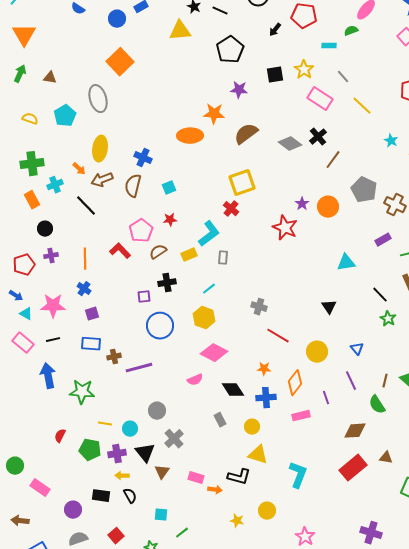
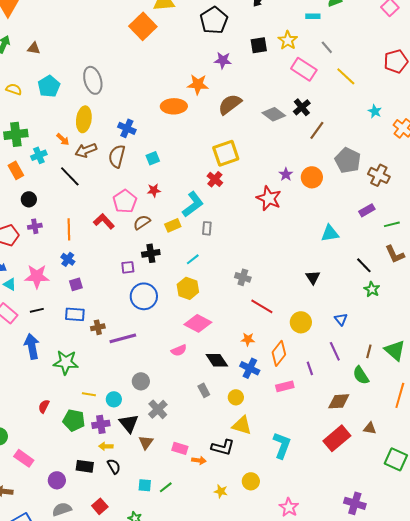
orange square: (120, 62) -> (143, 26), moved
gray ellipse: (98, 99) -> (93, 80), moved
blue cross: (266, 398) -> (250, 368), turned 30
green line: (182, 533) -> (166, 487), moved

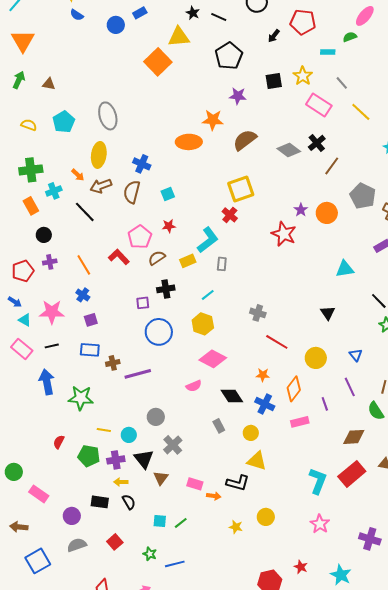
orange line: (69, 229) -> (84, 265), turned -30
cyan L-shape: (282, 445) -> (318, 481), moved
pink star: (289, 507) -> (320, 524), moved

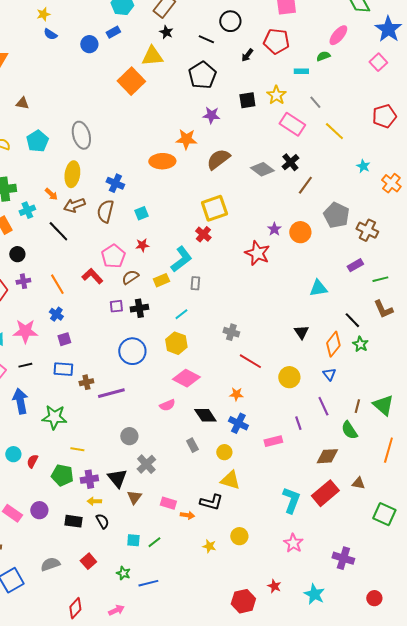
black line: (219, 17) -> (206, 39), moved
purple square: (143, 303) -> (116, 306), moved
orange diamond: (294, 389) -> (333, 344), moved
cyan circle: (129, 435) -> (13, 454), moved
purple circle: (72, 516) -> (39, 510), moved

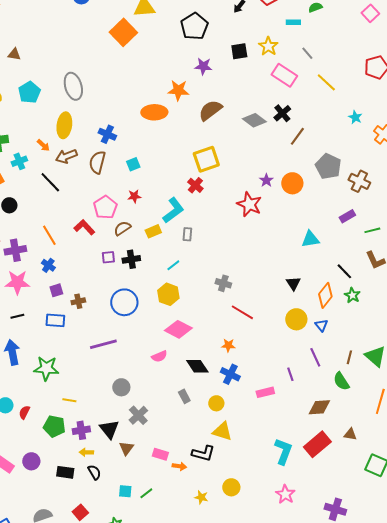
purple cross: (23, 281) -> (15, 250), moved, size x1.5
yellow circle: (289, 377) -> (296, 319), moved
brown cross: (86, 382) -> (78, 301), moved

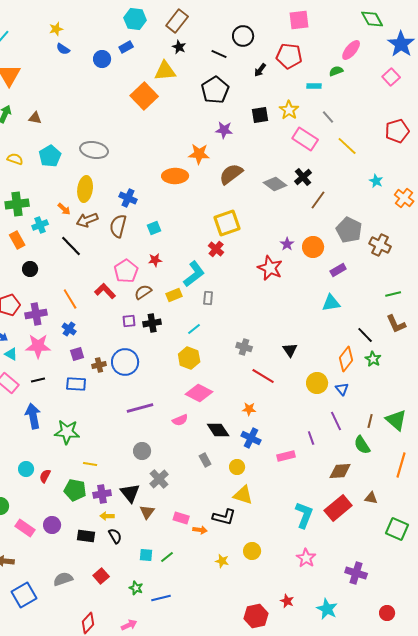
gray ellipse: (73, 86) -> (94, 150), turned -64
purple rectangle: (347, 216) -> (338, 270), moved
black triangle: (293, 283) -> (290, 350), moved
blue circle: (124, 302) -> (125, 362), moved
purple line: (103, 344) -> (140, 408), moved

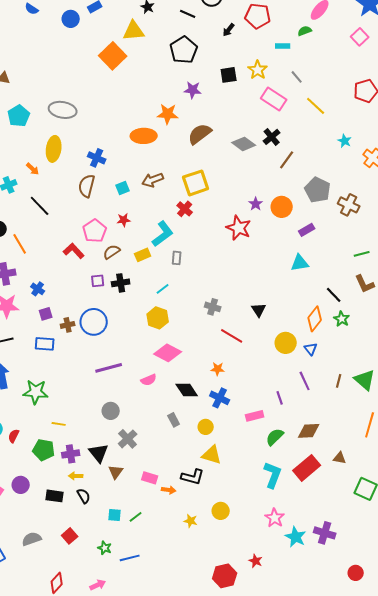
brown arrow: (87, 220) -> (153, 180), moved
orange line: (70, 299) -> (20, 244), moved
green semicircle: (362, 445) -> (275, 437), moved, turned 78
cyan star: (327, 609) -> (296, 537), moved

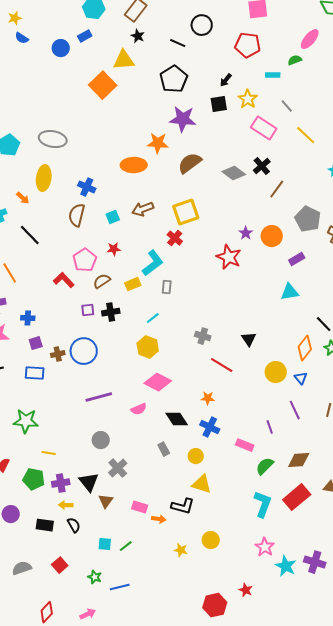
black arrow: (229, 30) -> (226, 80), moved
purple star: (193, 90) -> (183, 119), size x1.5
blue cross: (38, 289) -> (28, 318), turned -32
pink rectangle: (255, 416) -> (245, 445), turned 36

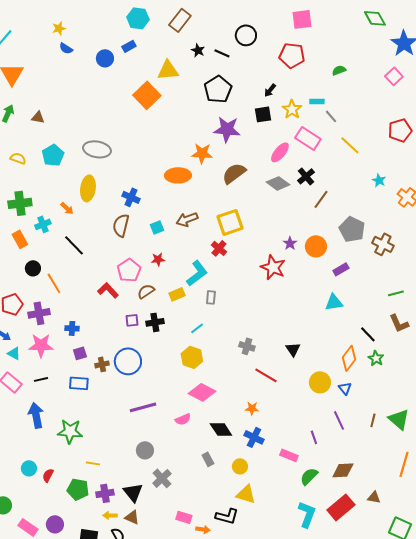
black star: (138, 36) -> (198, 50), moved
pink ellipse: (310, 39) -> (280, 152), moved
cyan rectangle: (273, 75) -> (317, 101), moved
brown triangle: (106, 501) -> (132, 517), moved, turned -42

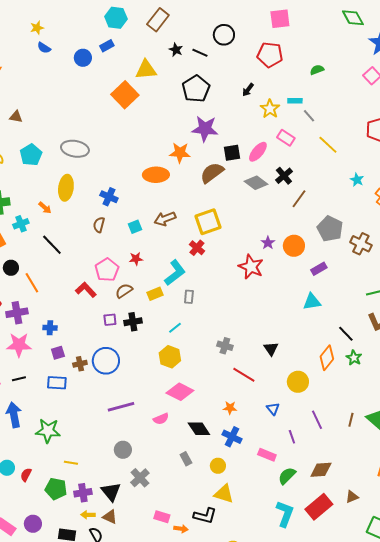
black square: (263, 114) -> (232, 153), moved
pink rectangle: (308, 138) -> (286, 138), size x0.7
brown semicircle: (121, 225) -> (99, 225), size x0.7
blue triangle: (345, 388) -> (273, 409), moved
brown triangle: (374, 497) -> (352, 497), turned -32

